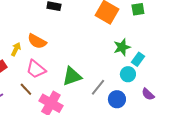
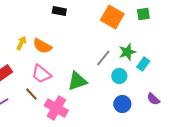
yellow arrow: (16, 49) -> (21, 43), moved
cyan circle: (128, 74) -> (119, 76), moved
gray line: (98, 87) -> (103, 58), moved

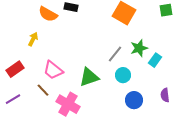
green square: (143, 14) -> (166, 10), moved
orange semicircle: (42, 46) -> (48, 14), moved
cyan circle: (119, 76) -> (123, 75), moved
purple semicircle: (153, 99) -> (165, 95), turned 40

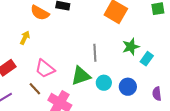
gray line: (115, 54) -> (95, 53), moved, turned -42
cyan circle: (123, 75) -> (104, 83), moved
blue circle: (134, 100) -> (128, 87), moved

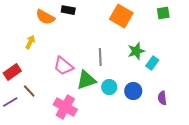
pink trapezoid: (45, 69) -> (63, 66), moved
brown line: (35, 89) -> (29, 91), moved

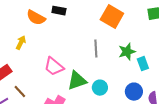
gray line: (100, 57) -> (96, 49), moved
cyan rectangle: (152, 63) -> (143, 64), turned -56
blue circle: (133, 91) -> (134, 92), moved

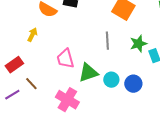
pink trapezoid: (54, 67) -> (65, 59), turned 35
blue circle: (134, 92) -> (133, 84), moved

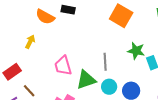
gray line: (107, 41) -> (105, 62), moved
green star: (138, 44) -> (136, 51), turned 30

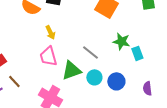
yellow arrow: (30, 42) -> (50, 32), moved, turned 128
gray line: (105, 62) -> (90, 52), turned -48

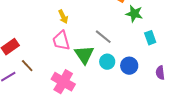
green star: (121, 41) -> (134, 14), moved
green triangle: (71, 70) -> (84, 55), turned -45

